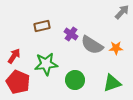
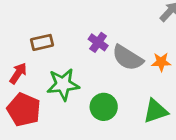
brown rectangle: (42, 26) -> (42, 42), moved

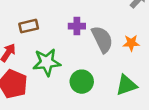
purple cross: (98, 42) -> (77, 26), turned -35
gray semicircle: (128, 58) -> (102, 39), turned -148

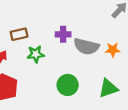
gray semicircle: (102, 39) -> (86, 46), turned 130
green star: (47, 62) -> (36, 54), moved, size x0.7

